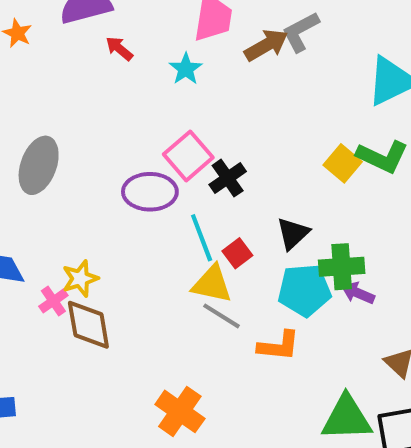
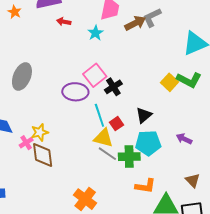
red arrow: (119, 49) -> (64, 22), turned -32
green cross: (342, 267) -> (129, 157), moved
purple arrow: (358, 293) -> (184, 139), moved
orange L-shape: (279, 346) -> (145, 186), moved

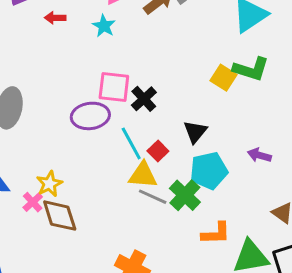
pink square: (95, 75) -> (114, 87), turned -35
green cross: (129, 157) -> (185, 195), turned -35

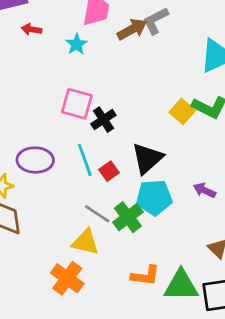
purple ellipse: (90, 116) -> (35, 160), moved
black triangle: (195, 132) -> (147, 158), size x1.4
yellow triangle: (143, 175) -> (85, 242), moved
orange L-shape: (216, 233) -> (145, 276), moved

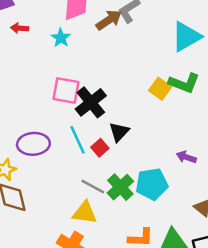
black cross: (103, 120) -> (91, 102), size x1.4
black triangle: (147, 158) -> (119, 132), moved, size x0.7
cyan pentagon: (154, 197) -> (152, 184), moved

